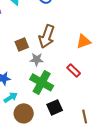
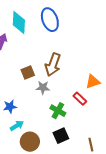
orange triangle: (84, 41) -> (93, 82), moved
green cross: (42, 82) -> (58, 111), moved, size x0.7

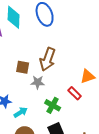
brown square: (28, 73) -> (23, 67), turned 32
cyan arrow: (17, 126) -> (21, 112), moved

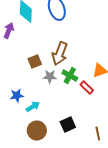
brown square: (23, 67) -> (35, 62), turned -32
green cross: (53, 105) -> (70, 76), moved

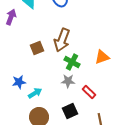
gray star: (50, 77) -> (68, 81), moved
red rectangle: (87, 88) -> (89, 92), moved

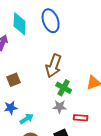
brown square: (37, 48) -> (14, 80), moved
red rectangle: (89, 92) -> (81, 118), turned -40

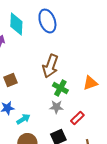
red rectangle: (81, 118) -> (77, 118), turned -48

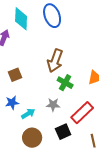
gray star: (56, 107) -> (53, 105), moved
red rectangle: (77, 118) -> (82, 113), size x1.6

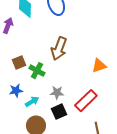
green cross: (65, 83) -> (37, 71), moved
black square: (63, 132) -> (59, 112), moved

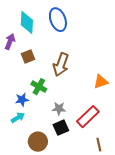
brown square: (19, 63) -> (28, 57), moved
blue star: (16, 91) -> (22, 100), moved
cyan arrow: (32, 102) -> (18, 118), moved

